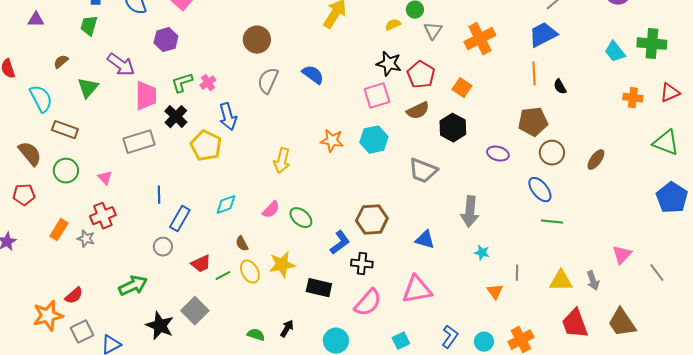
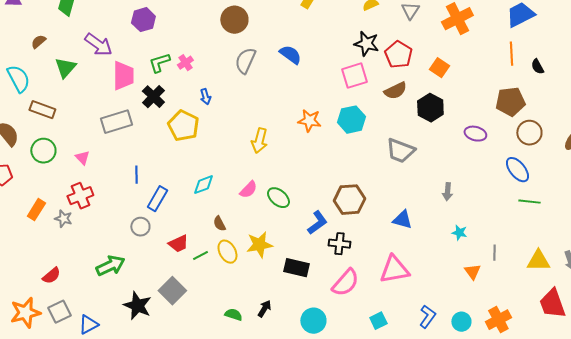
blue arrow: (228, 117) -> (205, 97), size x0.6
gray arrow: (470, 212) -> (447, 192), size x0.6
orange star: (48, 316) -> (25, 313), moved

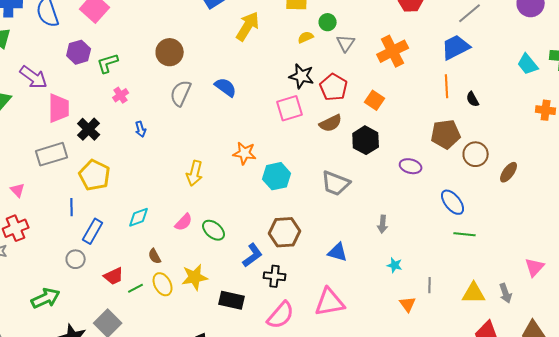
green L-shape: (159, 63) -> (108, 63), moved
cyan hexagon: (351, 120) -> (277, 176), moved
yellow pentagon: (183, 126) -> (95, 175), moved
brown circle: (529, 133) -> (476, 154), moved

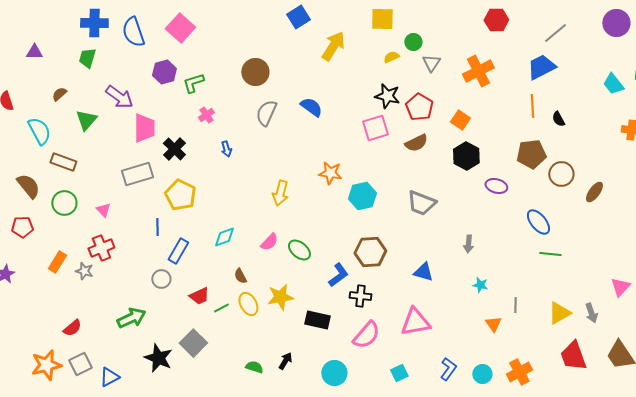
black hexagon: (366, 140) -> (466, 156), moved
yellow triangle: (474, 293) -> (559, 313), turned -30

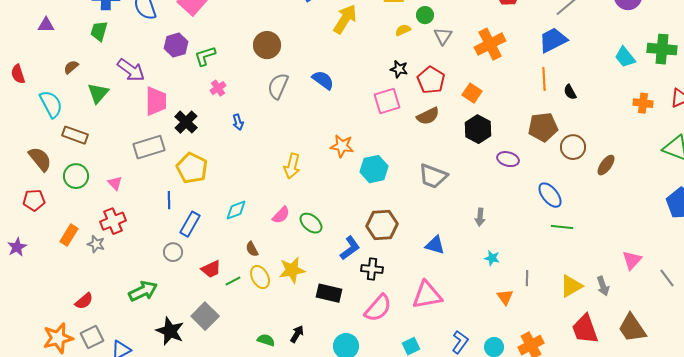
black star: (387, 96) -> (399, 69), size x0.7

